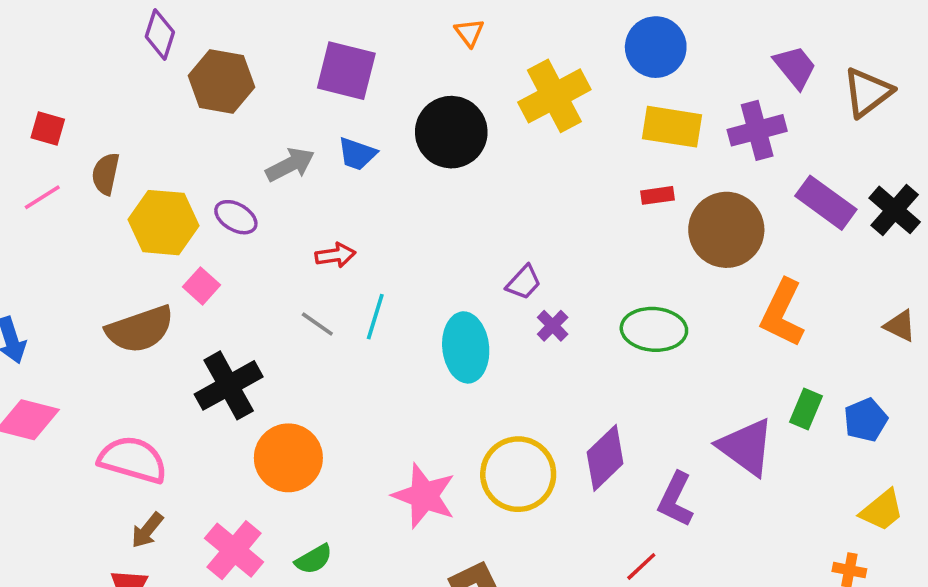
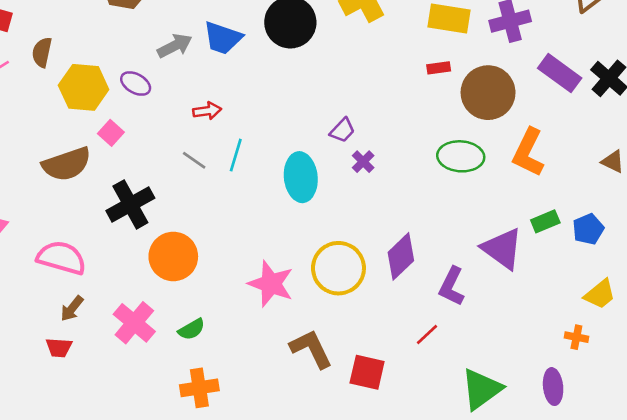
blue trapezoid: (357, 154) -> (223, 38), size x1.4
green ellipse: (654, 329) -> (461, 156), moved
green rectangle: (806, 409) -> (545, 221), turned 44

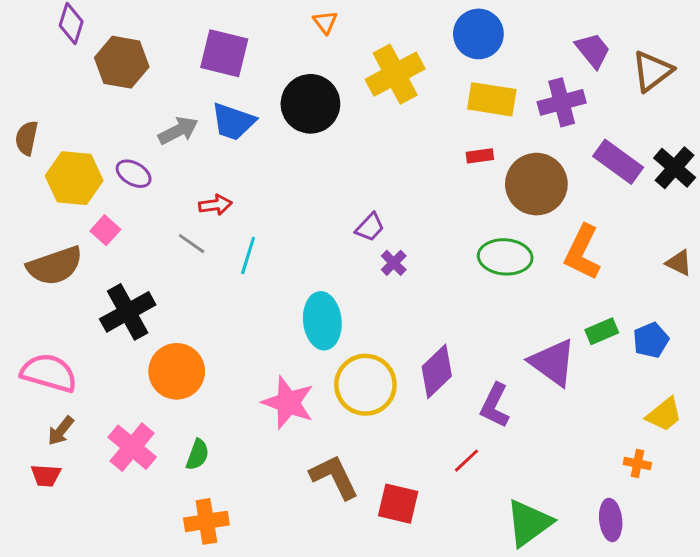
gray line: (194, 160) -> (192, 244), moved
cyan ellipse: (301, 177) -> (322, 321), moved
green semicircle: (192, 329) -> (197, 455), turned -40

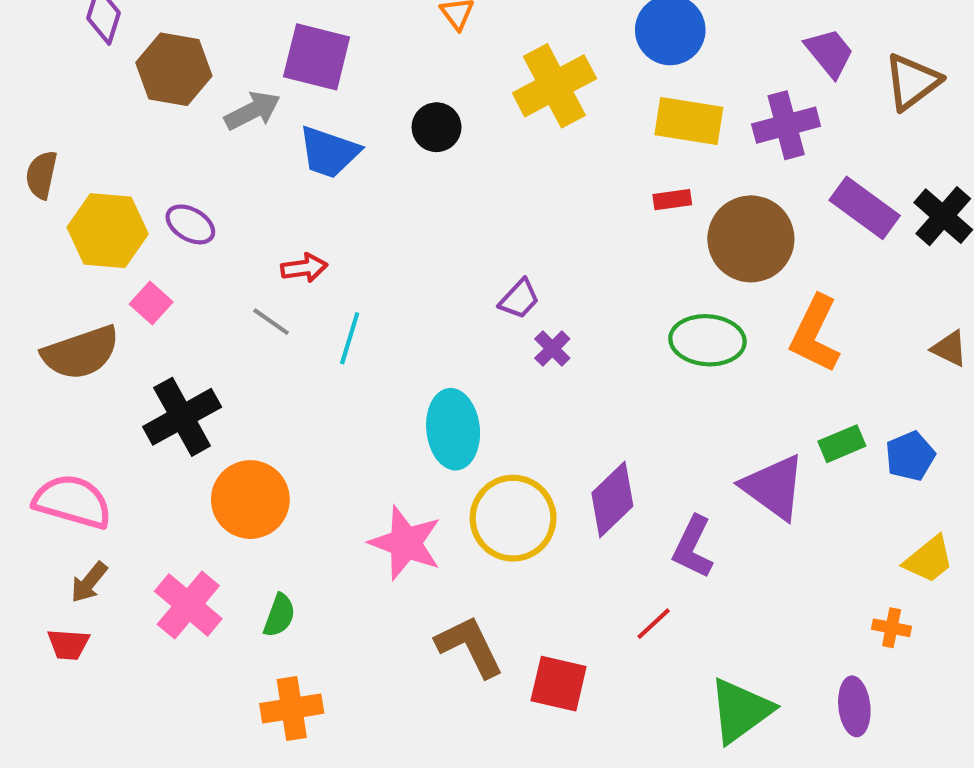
black circle: (310, 104) -> (437, 127), size x0.6
gray arrow: (178, 131) -> (252, 111), moved

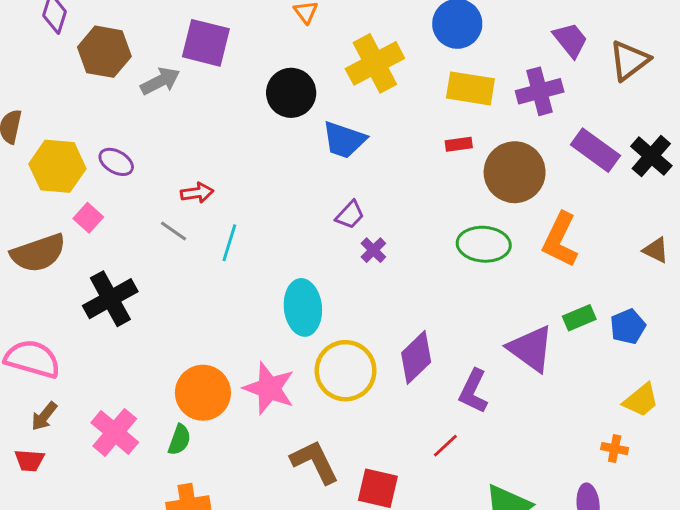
black circle: (437, 127) -> (291, 93), size x1.4
blue trapezoid: (329, 152) -> (344, 140), moved
orange circle: (250, 500) -> (203, 393), moved

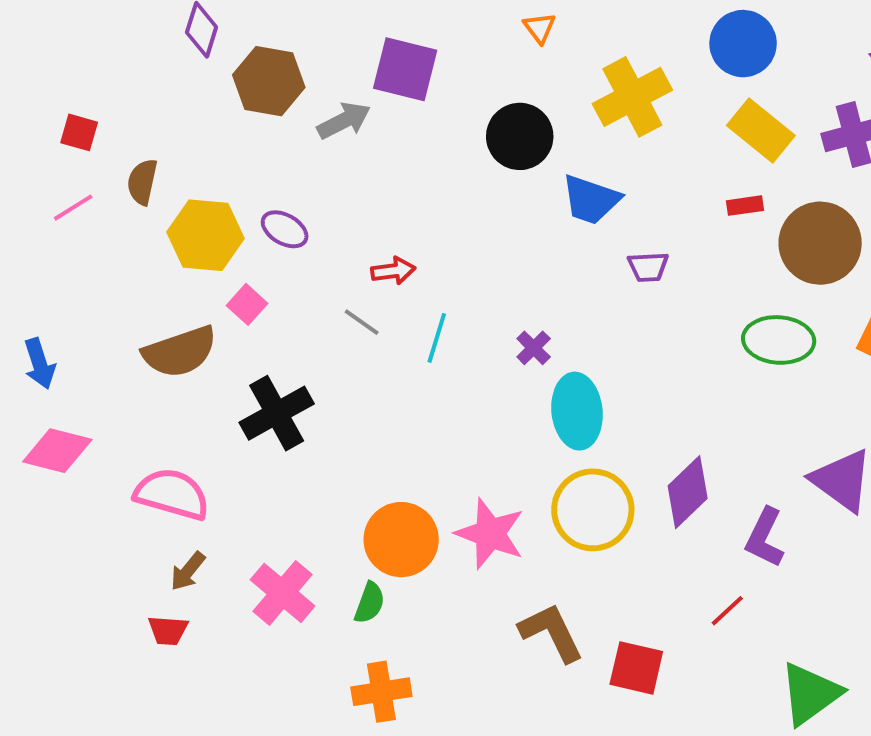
yellow rectangle: (470, 88) -> (761, 130), turned 30
purple trapezoid: (350, 215) -> (648, 267), moved, turned 44
purple cross: (373, 250) -> (534, 348), moved
cyan ellipse: (303, 307) -> (577, 411), moved

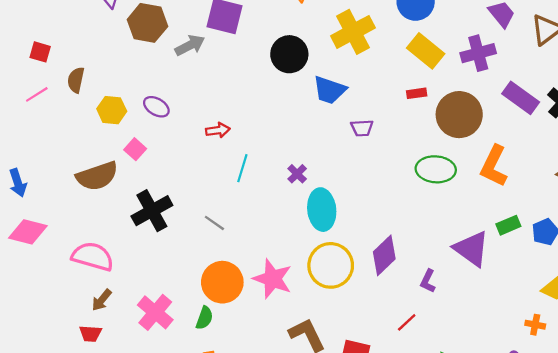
yellow hexagon: (206, 235) -> (112, 110), size x0.7
gray line: (362, 322) -> (214, 223), moved
purple L-shape: (765, 538) -> (428, 281), size x0.7

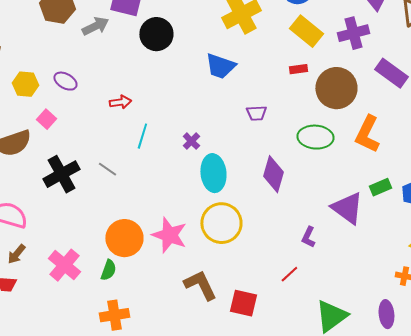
black circle: (289, 54) -> (156, 34), moved
purple trapezoid: (362, 128) -> (256, 113), moved
gray line: (214, 223) -> (107, 169), moved
purple diamond: (384, 255) -> (273, 174), moved, turned -30

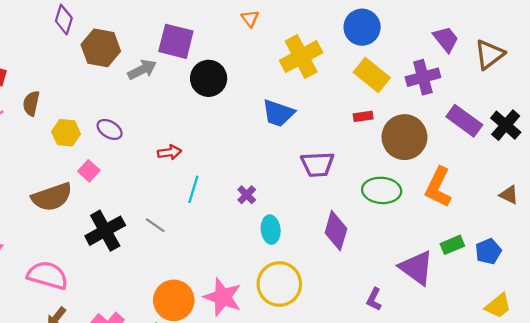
purple trapezoid: (256, 113) -> (317, 164), size x1.5
cyan ellipse: (213, 173) -> (271, 230), size x0.7

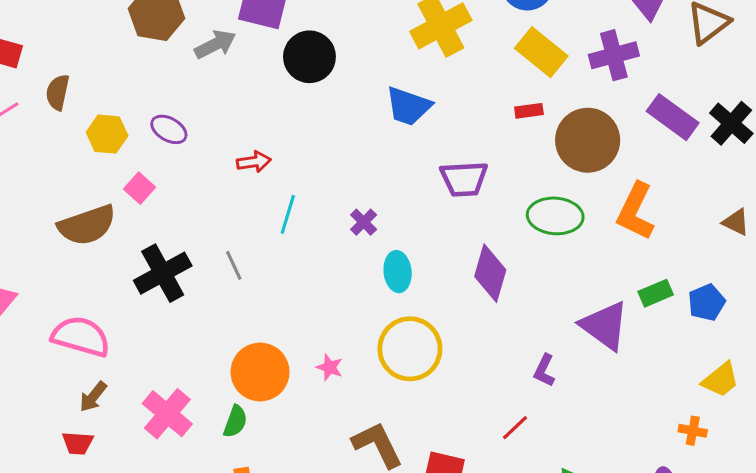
gray line: (155, 225) -> (234, 265), turned 30
pink star: (223, 297) -> (330, 367), size x0.5

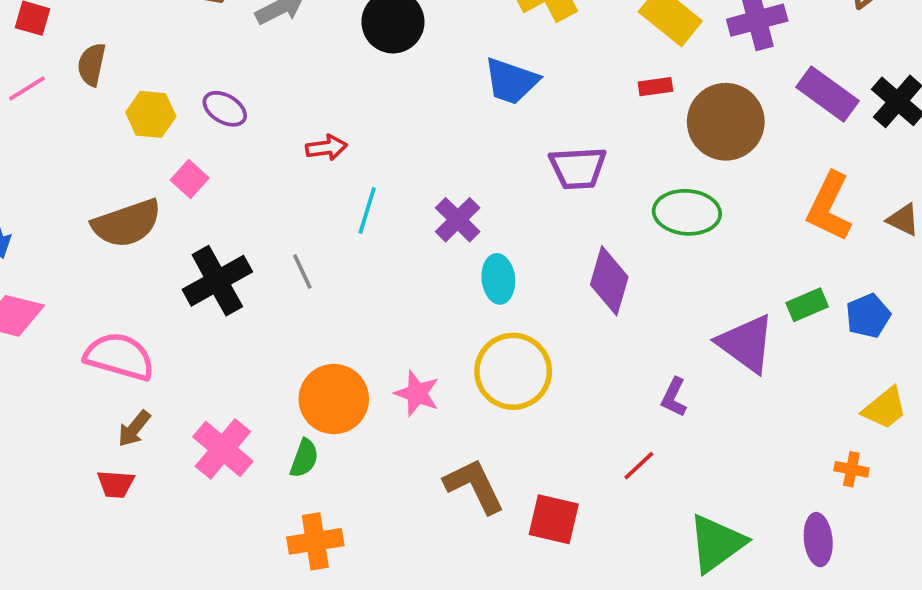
orange L-shape: (636, 211) -> (829, 207), moved
purple cross: (364, 222) -> (458, 220), size x1.4
pink star: (330, 367) -> (417, 393), size x1.4

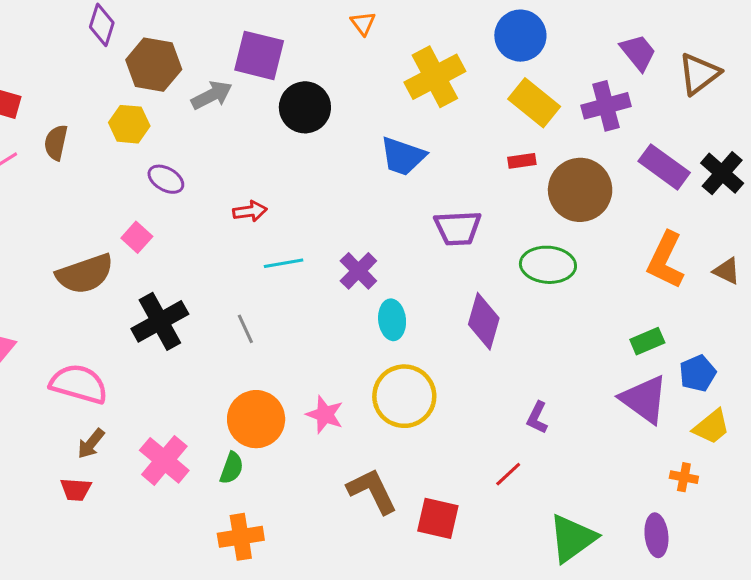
yellow hexagon: (151, 114) -> (129, 124), moved
cyan line: (367, 210) -> (284, 263), turned 63
gray line: (302, 271) -> (245, 329), moved
blue pentagon: (868, 316) -> (698, 373), moved
purple triangle: (746, 344) -> (644, 399), moved

